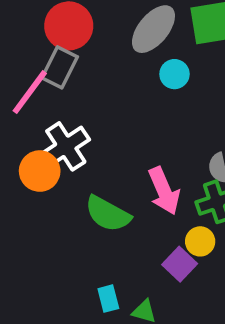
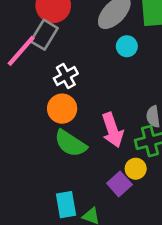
white cross: (66, 146) -> (66, 76), moved, size x0.7
orange circle: (40, 171) -> (62, 109), moved
cyan rectangle: (108, 299) -> (66, 205), size x1.4

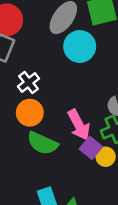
cyan circle: (127, 46) -> (80, 46), size x1.6
purple square: (119, 184) -> (91, 148), moved

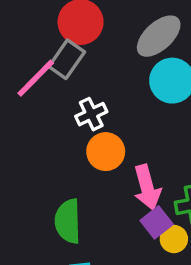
orange circle: (30, 113) -> (106, 152), moved
green semicircle: (43, 143) -> (68, 221), moved, turned 52

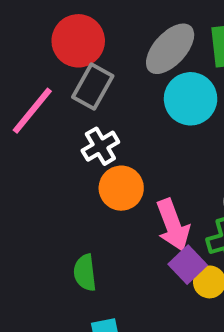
gray rectangle: (67, 59) -> (93, 86), moved
green semicircle: (68, 221) -> (85, 273), size x0.7

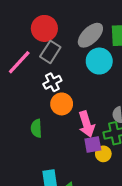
purple square: (188, 265) -> (93, 144), turned 30
green semicircle: (85, 273) -> (36, 128), moved

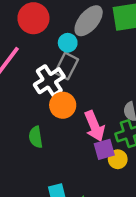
gray rectangle: (50, 52) -> (66, 66), moved
cyan circle: (99, 61) -> (68, 43), moved, size x0.6
white cross: (52, 82) -> (49, 81), size x1.4

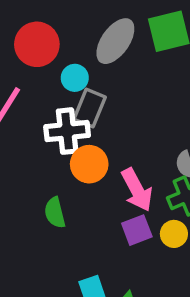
cyan circle: (68, 43) -> (75, 78), moved
white cross: (49, 81) -> (67, 131), turned 32
purple square: (104, 149) -> (137, 230), moved

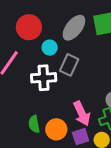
gray rectangle: (90, 108) -> (69, 65), moved
orange circle: (89, 164) -> (56, 129), moved

